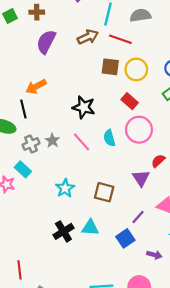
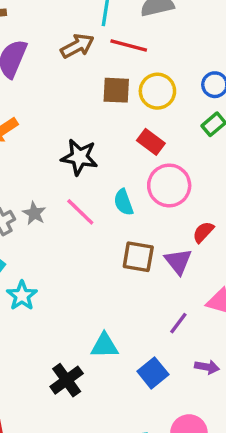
cyan star: (65, 188) -> (22, 296), moved
brown square: (104, 192) -> (138, 257), moved
black cross: (63, 231) -> (67, 380), moved
blue square: (125, 238) -> (153, 373), moved
purple arrow: (154, 255) -> (207, 367), moved

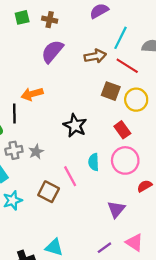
pink line: (80, 212) -> (70, 176), moved
red semicircle: (203, 232) -> (145, 186), moved
brown square: (138, 257) -> (49, 192), moved

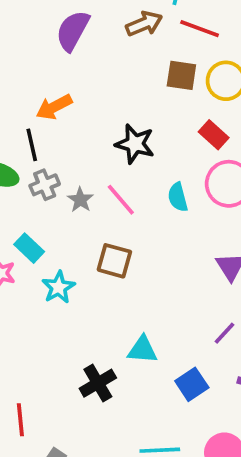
gray cross: (14, 150) -> (45, 185), moved
pink line: (70, 176) -> (121, 200), moved

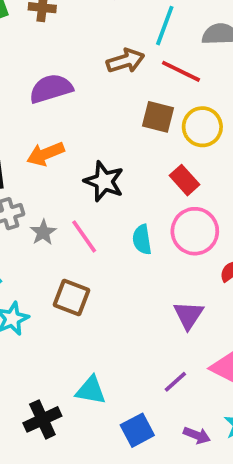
purple semicircle: (73, 31) -> (51, 89), moved, turned 39
orange arrow: (54, 107) -> (46, 154), moved

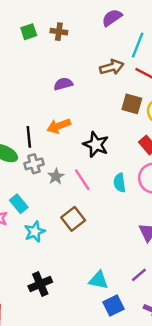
purple semicircle: (51, 89) -> (63, 84), size x0.7
brown square: (71, 297) -> (73, 219), turned 30
cyan triangle: (91, 390) -> (99, 280), moved
black cross: (42, 419) -> (40, 284), moved

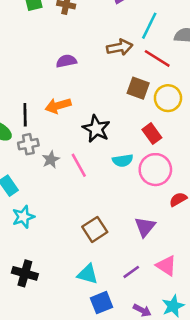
cyan semicircle: (120, 183) -> (123, 160), moved, turned -96
brown square: (73, 219) -> (95, 229), moved
black cross: (40, 284) -> (25, 273), turned 35

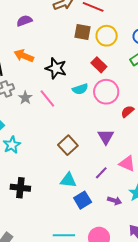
orange arrow: (58, 106) -> (24, 56), turned 48

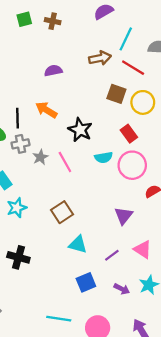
brown square: (68, 145) -> (62, 212), moved
cyan triangle: (68, 180) -> (78, 244), moved

